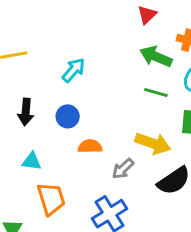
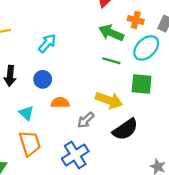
cyan triangle: (32, 161) -> (26, 113), moved, turned 35

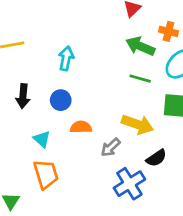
cyan arrow: (47, 43) -> (66, 58), turned -30
black semicircle: (125, 129) -> (156, 158), size x0.7
blue cross: (75, 155) -> (129, 184), moved

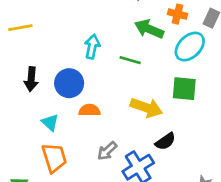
cyan arrow: (66, 58) -> (92, 47), moved
green line: (140, 79) -> (130, 60), moved
blue circle: (61, 100) -> (69, 83), size x1.4
gray arrow: (111, 147) -> (107, 151), moved

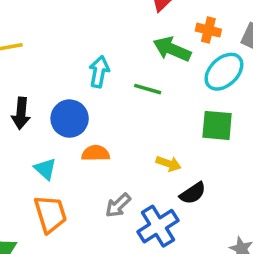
yellow arrow: (146, 108) -> (168, 164), moved, size x0.6

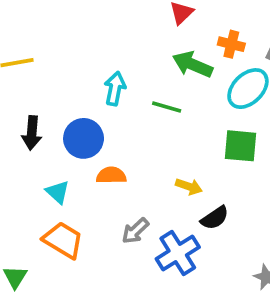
orange trapezoid: (50, 214) -> (63, 240), turned -42

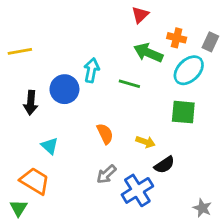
blue circle: (84, 138) -> (64, 89), moved
orange semicircle: (111, 175) -> (105, 134), moved, turned 65
orange trapezoid: (63, 240) -> (35, 181), moved

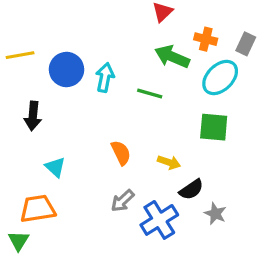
blue circle: (64, 89) -> (66, 69), moved
orange trapezoid: (35, 181) -> (38, 209), turned -40
gray star: (202, 208) -> (215, 214), moved

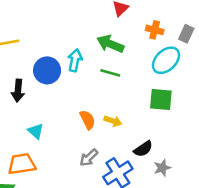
green arrow: (172, 57) -> (110, 44), moved
blue circle: (66, 69) -> (47, 70), moved
yellow arrow: (169, 162) -> (113, 121), moved
gray star: (215, 214) -> (162, 168), turned 30

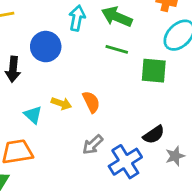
cyan arrow: (75, 60) -> (77, 18), moved
green square: (161, 99) -> (154, 71), moved
yellow arrow: (113, 121) -> (61, 103), moved

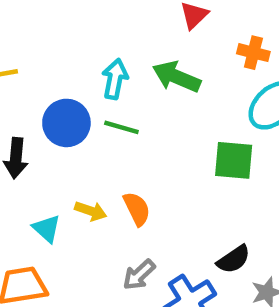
green line: (117, 49) -> (121, 127), moved

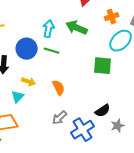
orange cross: (253, 53) -> (112, 17), turned -32
yellow arrow: (91, 211) -> (29, 82), moved
cyan triangle: (47, 229) -> (18, 97), turned 32

